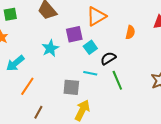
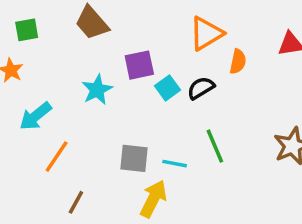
orange triangle: (96, 16) -> (206, 33), moved
black semicircle: (108, 58) -> (201, 88), moved
cyan line: (90, 73) -> (175, 164), moved

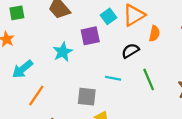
cyan square: (167, 88) -> (109, 16), moved
green line: (215, 146) -> (149, 79), moved
cyan line: (175, 164) -> (113, 78), moved

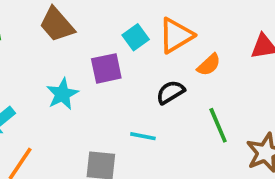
orange semicircle: (154, 34) -> (209, 65), turned 35
green line: (149, 79) -> (218, 125), moved

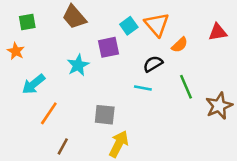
orange triangle: (176, 35) -> (157, 24), turned -40
cyan line: (143, 136) -> (143, 88), moved

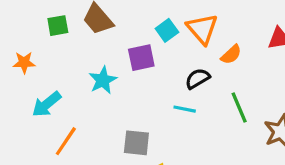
green square: (27, 22) -> (58, 26), moved
orange star: (16, 51) -> (24, 63), turned -30

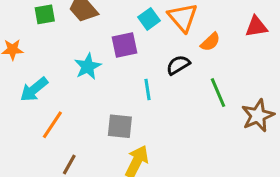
cyan line: (185, 109) -> (147, 89), moved, turned 70

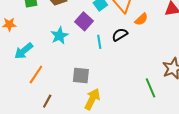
purple square: (124, 45) -> (84, 21), turned -36
cyan line: (147, 89) -> (99, 42), moved
green line: (218, 93) -> (151, 88), moved

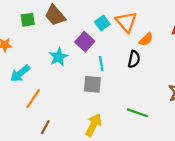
black semicircle: (120, 35) -> (134, 59), moved, turned 133
gray square: (81, 76) -> (92, 84), moved
green line: (151, 88) -> (137, 113), moved, turned -48

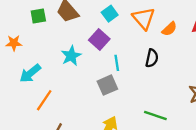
cyan square: (102, 23) -> (110, 14), moved
orange semicircle: (146, 39) -> (169, 29), moved
gray square: (92, 84) -> (107, 85), turned -30

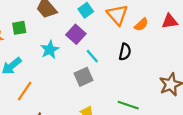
green square: (38, 16) -> (19, 28), moved
cyan line: (117, 63) -> (92, 56), turned -32

